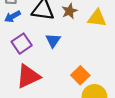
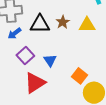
blue triangle: (53, 40) -> (50, 60), moved

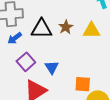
orange square: (79, 76) -> (83, 84), turned -35

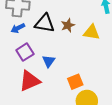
orange square: (83, 84) -> (75, 82), turned -35

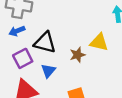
black triangle: (45, 23) -> (45, 43), moved
brown star: (68, 25) -> (77, 55), moved

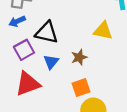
brown star: (77, 55) -> (79, 57), moved

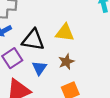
yellow triangle: (103, 31) -> (65, 33), moved

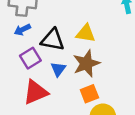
brown star: (66, 62) -> (86, 63), size x1.6

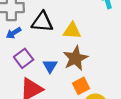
black triangle: (53, 40) -> (42, 22), moved

